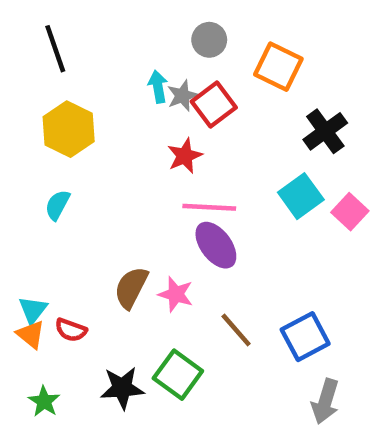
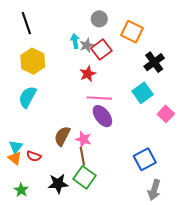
cyan semicircle: (57, 205) -> (27, 97), size x1.5
pink square: (350, 212) -> (166, 114), moved
brown line: (236, 330) -> (82, 156), moved, turned 30

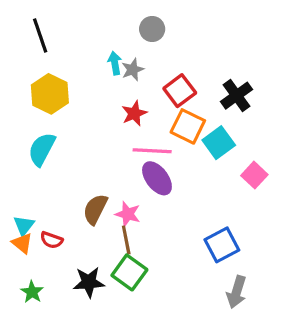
orange square: (132, 32) -> (188, 126), moved
red square: (101, 50) -> (180, 91), moved

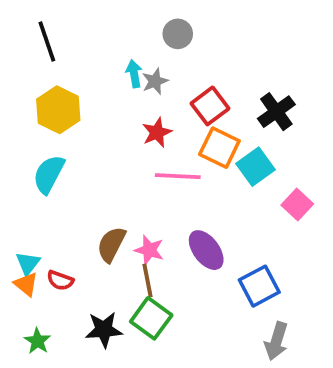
purple ellipse: (157, 178) -> (206, 250), moved

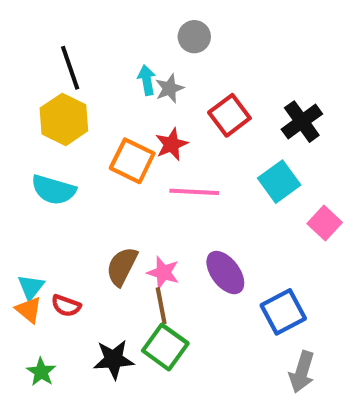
black line: (47, 41) -> (70, 68), moved
orange square: (219, 148) -> (132, 161), moved
cyan semicircle: (49, 174) -> (54, 190), turned -102

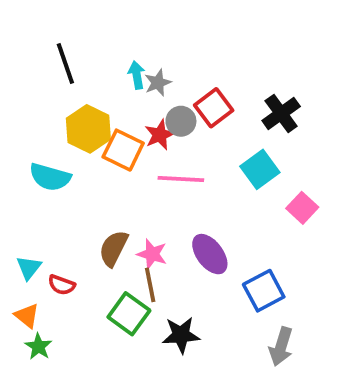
gray circle: (194, 37) -> (181, 121), moved
yellow hexagon: (64, 119) -> (88, 129), moved
orange triangle: (29, 310) -> (27, 316), moved
green square: (165, 347) -> (129, 314), moved
black star: (114, 359) -> (181, 335), moved

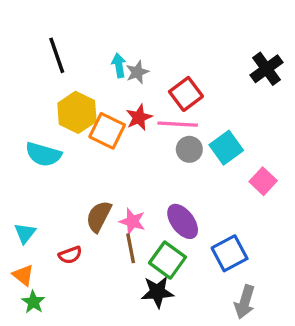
black cross: (281, 113) -> (267, 69), moved
gray circle: (181, 121) -> (189, 149), moved
pink line: (181, 179) -> (178, 124), moved
red semicircle: (62, 285) -> (70, 255), moved, turned -40
green square: (129, 314) -> (168, 260), moved

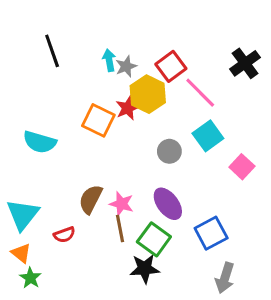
red square: (186, 94) -> (171, 66), moved
yellow hexagon: (77, 112) -> (148, 94), moved
pink line: (178, 124) -> (200, 93), moved, turned 42
gray circle: (189, 149) -> (169, 151), moved
cyan triangle: (25, 233) -> (23, 215), size x1.6

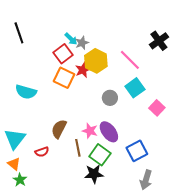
black line: (52, 51) -> (19, 33), moved
cyan arrow: (109, 60) -> (71, 39), turned 144
red square: (171, 66) -> (63, 54), moved
pink star: (121, 204) -> (90, 131), moved

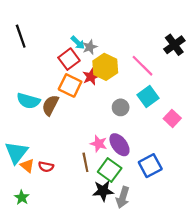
brown semicircle: (59, 129) -> (50, 105), moved
red semicircle: (42, 152) -> (46, 167), turned 32
orange triangle: (14, 164) -> (27, 166), moved
gray arrow: (146, 180) -> (123, 197), moved

